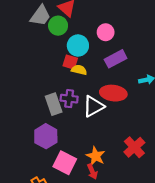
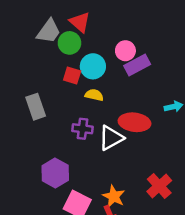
purple rectangle: (116, 59) -> (137, 65), moved
red square: (70, 62) -> (72, 75), moved
gray rectangle: (54, 104) -> (36, 107), moved

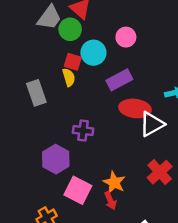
purple rectangle: (137, 65) -> (119, 80), moved
yellow semicircle: (94, 95) -> (69, 77), moved, turned 60
purple cross: (82, 129) -> (83, 131), moved
white triangle: (111, 138) -> (152, 124), moved

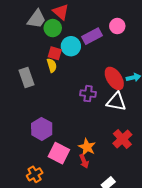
pink circle: (126, 37) -> (117, 26), moved
purple rectangle: (119, 80) -> (92, 36), moved
red ellipse: (135, 108) -> (114, 78), moved, turned 50
white triangle: (152, 124) -> (116, 102), turned 40
purple cross: (83, 131) -> (88, 94), moved

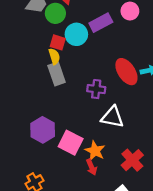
gray rectangle: (26, 77) -> (57, 74), moved
white triangle: (116, 102) -> (112, 117), moved
red cross: (122, 139) -> (132, 160), moved
pink square: (59, 153) -> (71, 143), moved

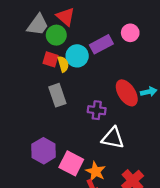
red square: (58, 42) -> (50, 59), moved
yellow semicircle: (54, 56) -> (63, 64), moved

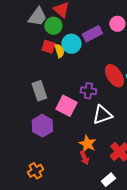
gray rectangle: (57, 95) -> (39, 91), moved
white triangle: (113, 138) -> (102, 115), turned -30
pink square: (71, 163) -> (66, 106), moved

